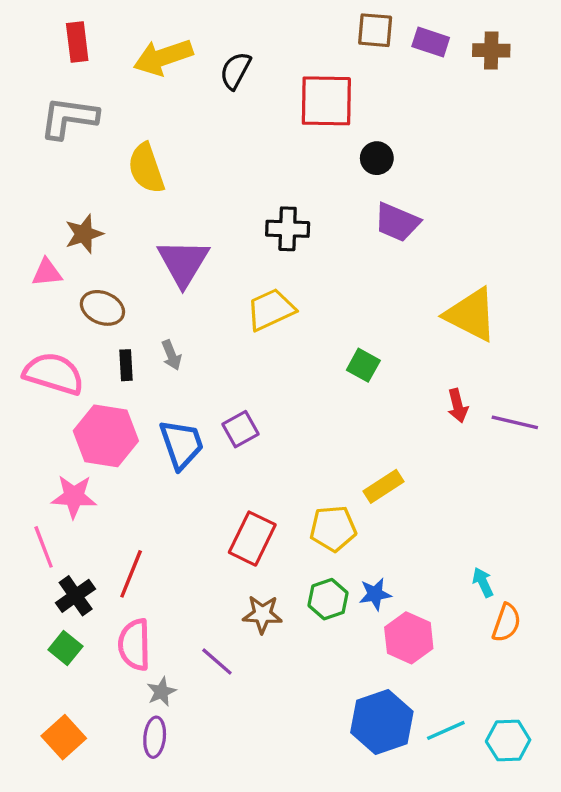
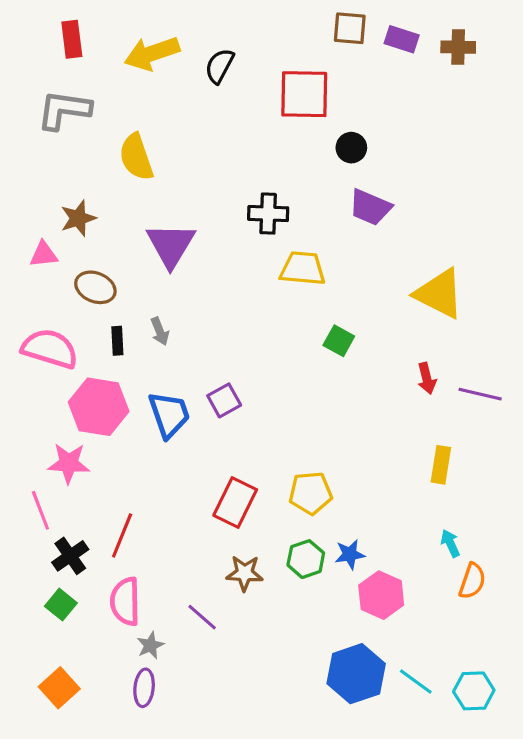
yellow trapezoid: (271, 310) -> (303, 269), moved, turned 30
yellow rectangle: (384, 486) -> (441, 465), moved, turned -48
cyan line: (446, 730) -> (416, 682), turned 60

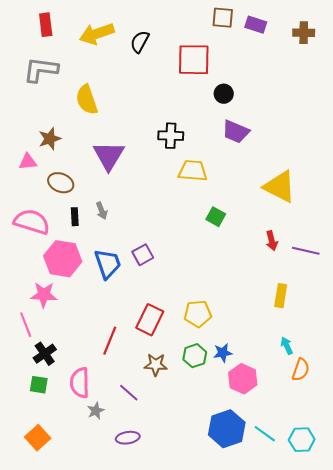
brown cross: (458, 47) -> (304, 33), moved
red line: (122, 535) -> (110, 341), moved
green square: (61, 605) -> (39, 385), turned -30
purple ellipse: (144, 688) -> (128, 438), moved, turned 75

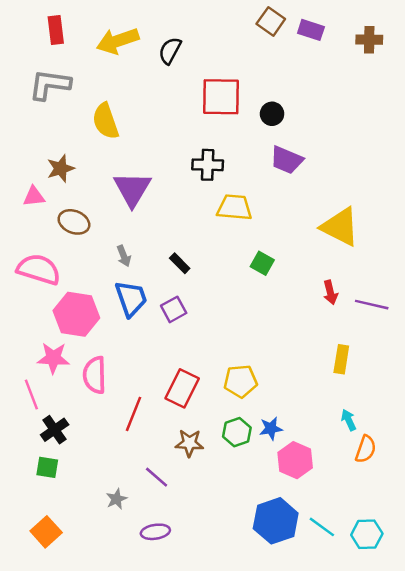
brown square: (223, 18) -> (271, 21), turned 30
red square: (194, 60) -> (221, 97), moved
black rectangle: (75, 217) -> (180, 263), moved, turned -42
blue trapezoid: (108, 264) -> (131, 298), moved
pink semicircle: (80, 383) -> (95, 375), moved

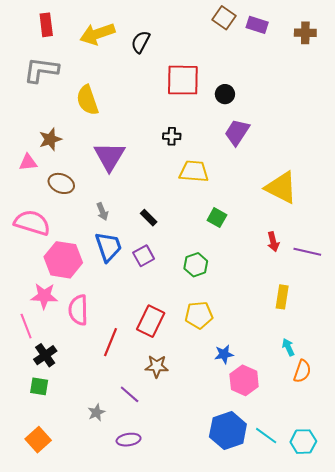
purple trapezoid: (287, 160) -> (237, 132), turned 100
black cross: (208, 165) -> (172, 136), size x0.7
green hexagon: (237, 432) -> (196, 265), moved

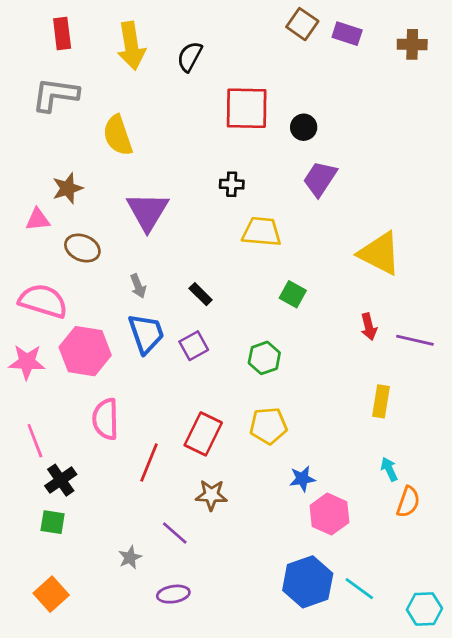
yellow arrow: (97, 34) -> (131, 46), turned -80
pink star: (44, 296) -> (27, 362), moved
cyan hexagon: (303, 442) -> (424, 609), moved

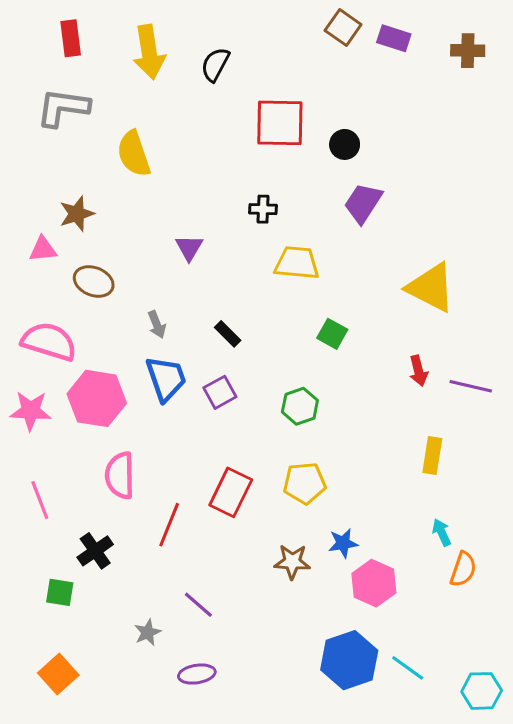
purple triangle: (148, 211) -> (189, 248), moved, size x0.6
black cross: (61, 480) -> (95, 551), moved
brown star: (211, 495) -> (292, 562), moved

